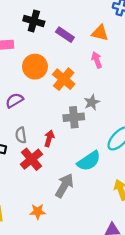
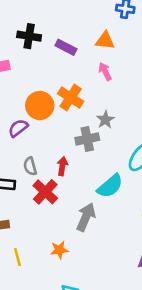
orange circle: (35, 67) -> (40, 105), moved

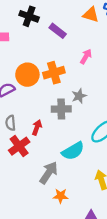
orange triangle: (105, 40) -> (91, 15), moved
pink arrow: (105, 71) -> (86, 56), turned 48
orange cross: (71, 97) -> (54, 73), turned 30
orange star: (59, 250) -> (61, 196), moved

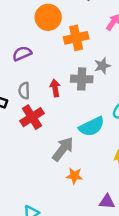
orange circle: (27, 75) -> (48, 17), moved
red arrow: (37, 128) -> (55, 88), moved, turned -32

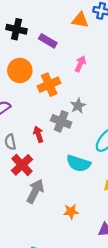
gray cross: (82, 79) -> (61, 121), turned 30
cyan semicircle: (92, 127) -> (78, 163), turned 55
gray arrow: (63, 149) -> (35, 191), moved

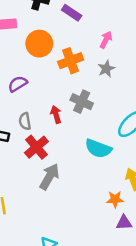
gray star: (78, 106) -> (106, 69), moved
orange star: (71, 212) -> (115, 199), moved

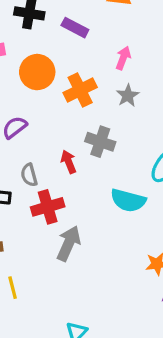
red cross: (36, 147) -> (48, 207), turned 30

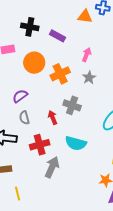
gray semicircle: (29, 175) -> (24, 118), moved
cyan semicircle: (128, 200) -> (76, 143), moved

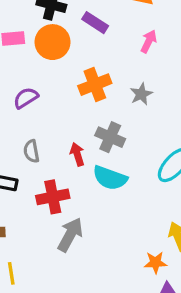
pink arrow: (87, 55) -> (149, 41), moved
orange circle: (34, 63) -> (53, 42), moved
purple semicircle: (20, 96) -> (26, 98), moved
cyan semicircle: (76, 143) -> (110, 178), moved

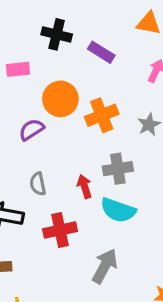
orange circle: (53, 42) -> (60, 99), moved
gray cross: (110, 137) -> (118, 169), turned -32
gray arrow: (70, 235) -> (105, 266), moved

